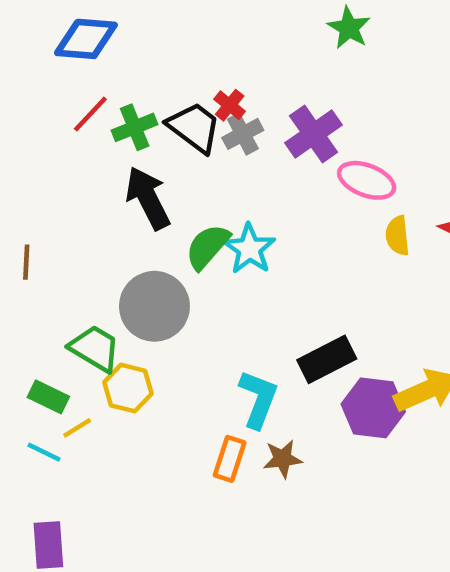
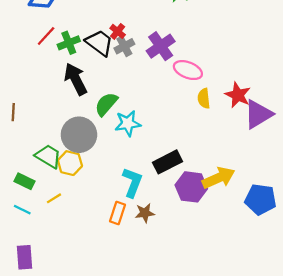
cyan star: (249, 249) -> (128, 123), moved, turned 30
yellow hexagon: (128, 388) -> (70, 163), moved
yellow line: (77, 428) -> (54, 198), moved

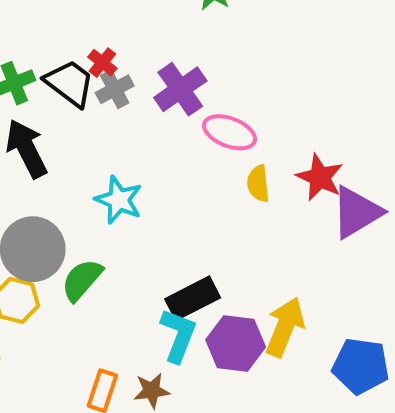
green semicircle: (106, 104) -> (82, 280), moved
cyan star: (128, 123) -> (119, 200), moved, turned 30
yellow arrow: (219, 178) -> (285, 327), turned -44
cyan L-shape: (132, 182) -> (178, 335), moved

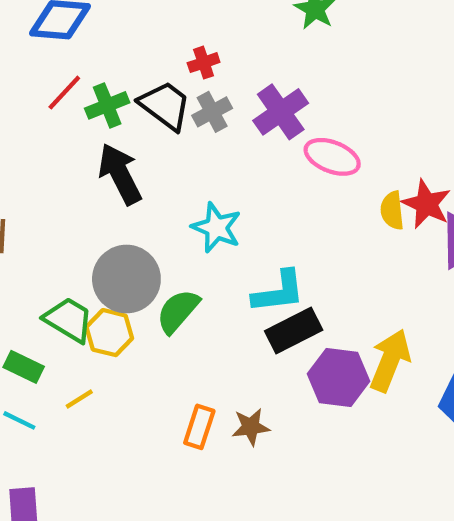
red cross: (102, 63) -> (204, 63), moved, turned 32
yellow semicircle: (258, 184) -> (392, 210), moved
cyan L-shape: (178, 335) -> (279, 292), moved, turned 62

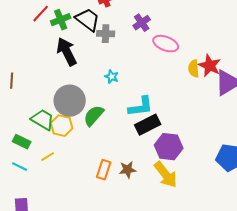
gray cross: (212, 112) -> (106, 34), moved, turned 30
purple cross: (281, 112) -> (142, 23), size x0.7
cyan star: (216, 228) -> (112, 77), size x0.6
yellow arrow: (390, 360) -> (166, 175), moved, turned 120

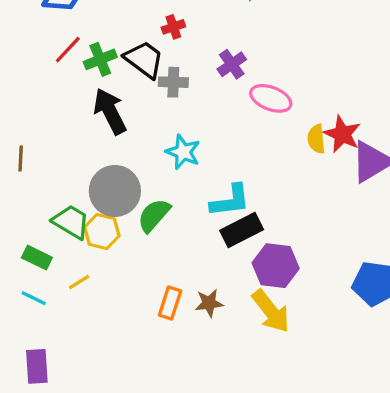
cyan star: (112, 77) -> (183, 152), size x1.5

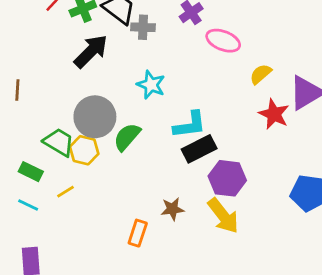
black arrow: (110, 111) -> (91, 51), turned 72
red star: (342, 134) -> (274, 114), moved
yellow semicircle: (316, 139) -> (261, 74), turned 55
orange rectangle: (170, 303) -> (138, 233), moved

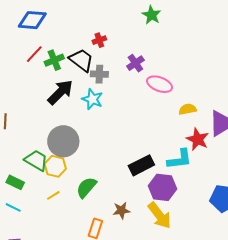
yellow semicircle: (261, 74) -> (188, 109), turned 30
cyan star: (151, 85) -> (92, 99), moved
cyan L-shape: (190, 125) -> (180, 159), moved
green semicircle: (127, 137) -> (86, 187), moved
yellow line: (65, 192) -> (53, 195), moved

